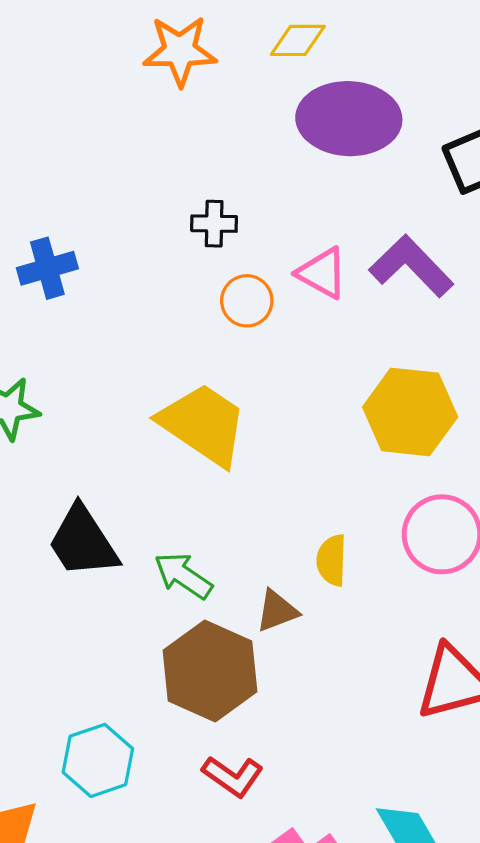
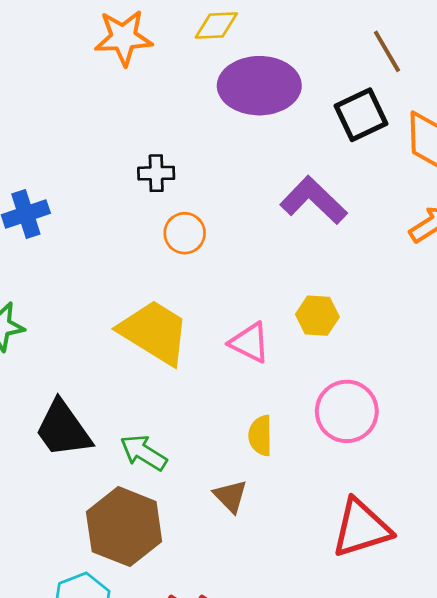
pink triangle: (322, 273) -> (250, 343), moved
yellow hexagon: (410, 412) -> (317, 316), size x0.6
brown triangle: (277, 611) -> (230, 496), moved, turned -51
brown hexagon: (210, 671) -> (124, 527), moved

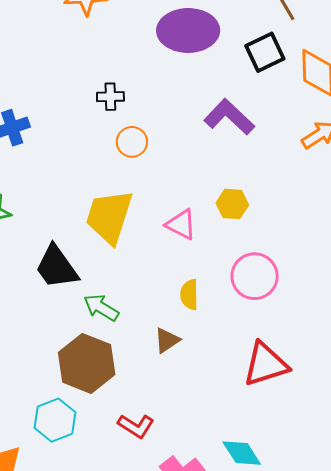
yellow trapezoid: (154, 332) -> (109, 217), turned -104
black trapezoid: (63, 429) -> (57, 267), moved
brown triangle: (230, 496) -> (167, 340), turned 40

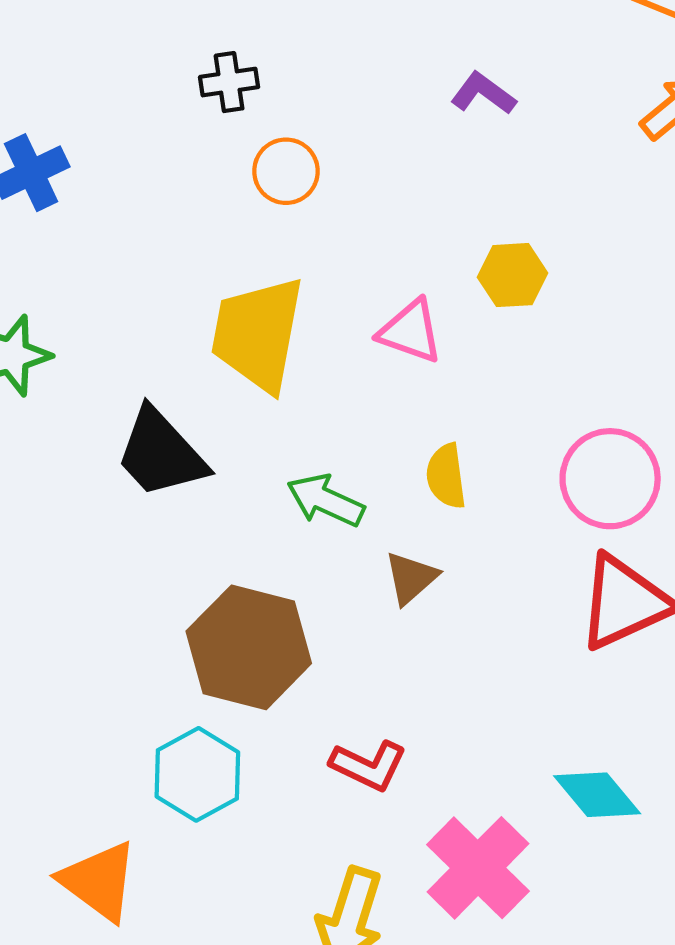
purple L-shape: (229, 117) -> (483, 93), size x0.6
pink circle: (255, 276) -> (610, 479), moved
green arrow: (101, 308) -> (326, 500), moved

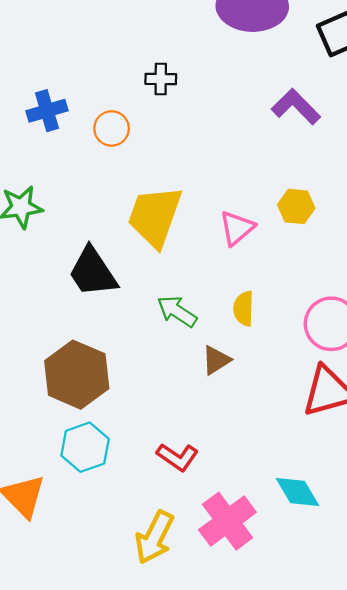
purple L-shape: (483, 93) -> (296, 107), size x1.4
orange circle: (286, 171) -> (112, 128), moved
pink triangle: (410, 331) -> (237, 228), turned 51
brown hexagon: (249, 647) -> (77, 375), moved

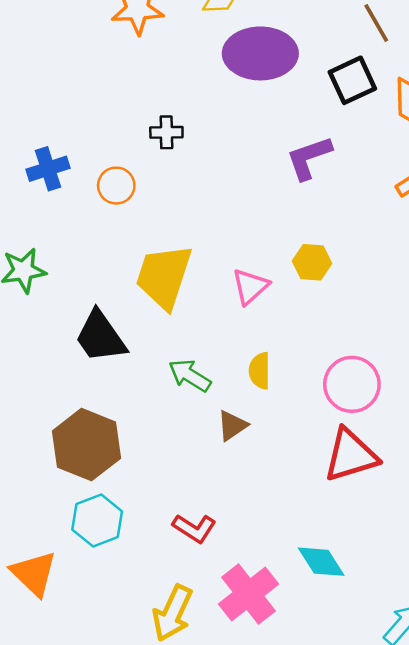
purple L-shape: (296, 107) -> (309, 158), turned -63

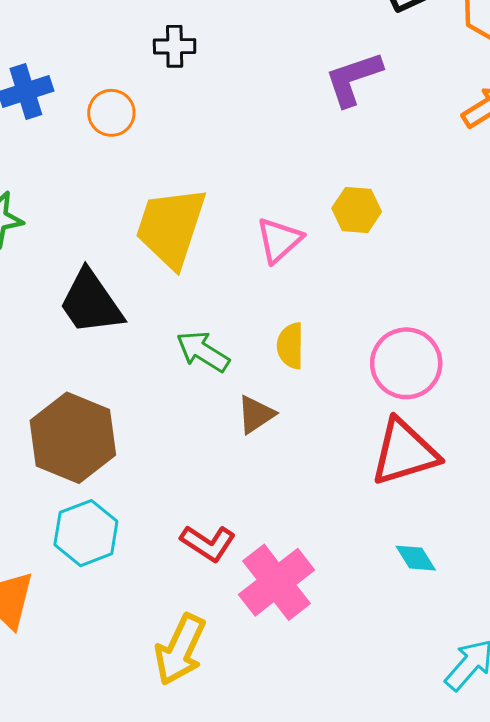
cyan diamond: (321, 562) -> (416, 558), moved, size x0.7
pink cross: (249, 594) -> (276, 582), moved

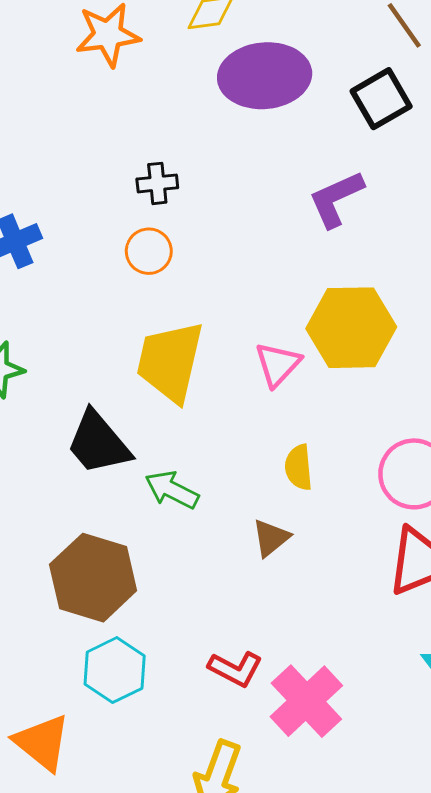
orange circle: (111, 113) -> (149, 251), moved
yellow hexagon: (357, 210) -> (351, 328), size x1.8
green arrow: (203, 352) -> (172, 490), moved

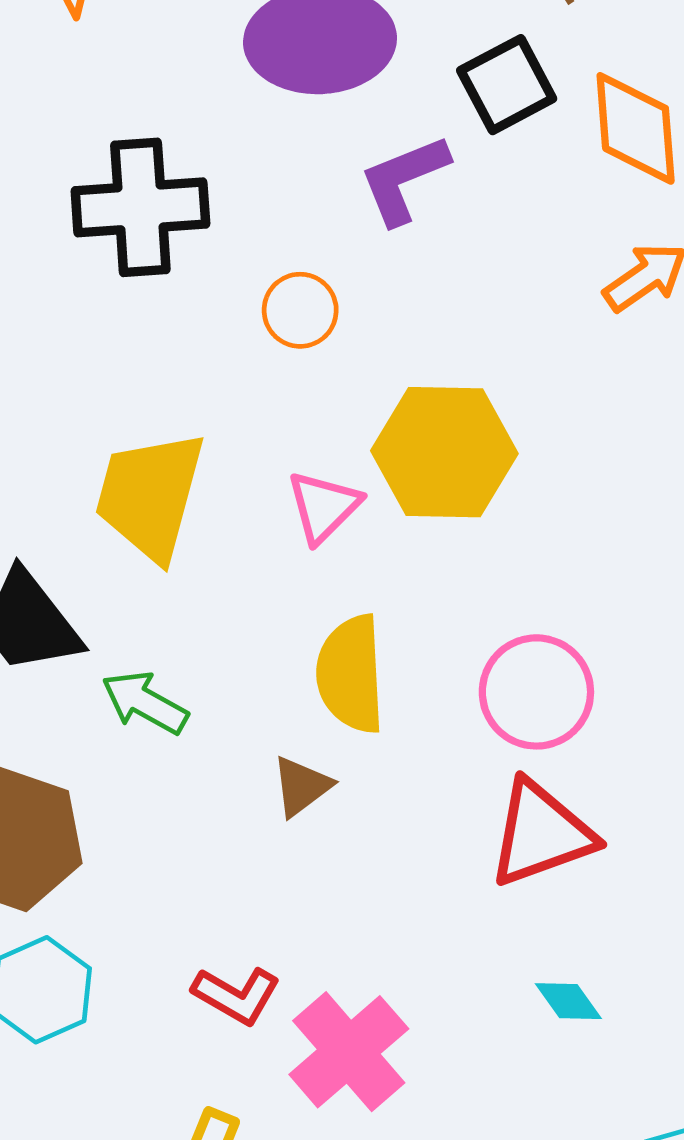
black cross: (157, 183) -> (140, 207), size x2.0
purple L-shape: (336, 199) -> (404, 179), moved
orange circle: (149, 251) -> (300, 310), moved
yellow semicircle: (299, 467) -> (351, 674), size x1.6

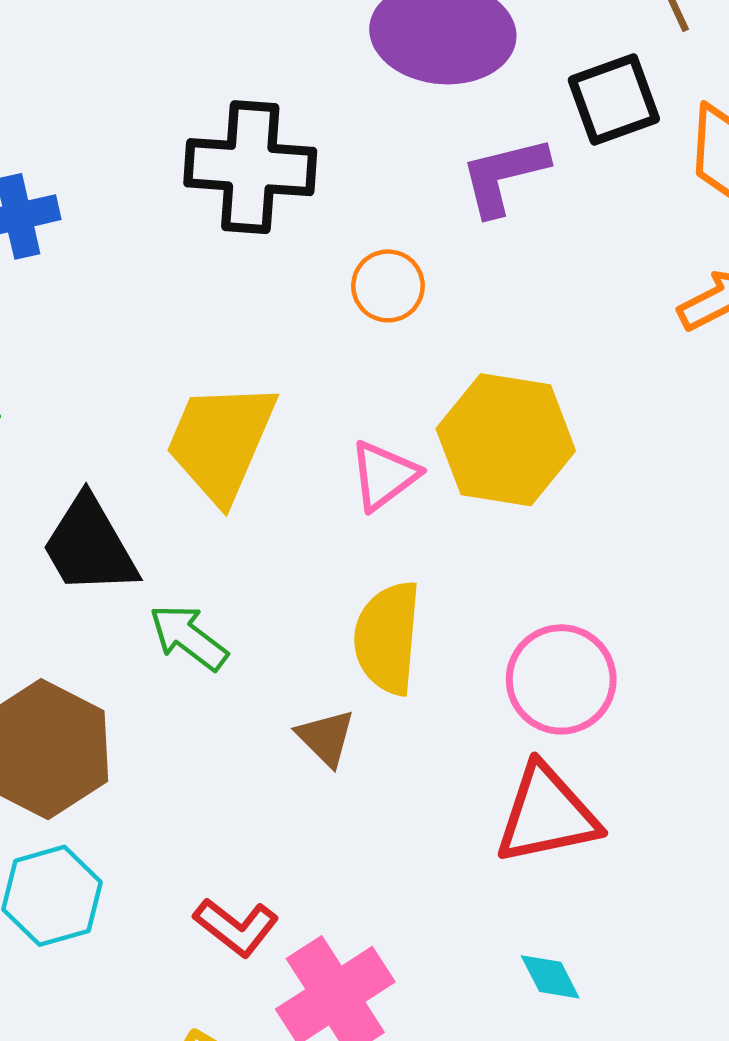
brown triangle: (302, 786) -> (326, 738), turned -46

